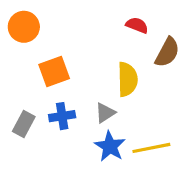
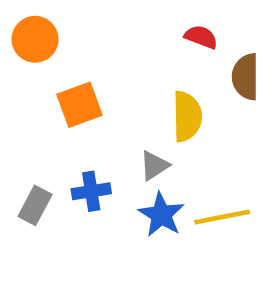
brown semicircle: (167, 52) -> (246, 77), turned 152
blue cross: (62, 116) -> (91, 191), moved
gray rectangle: (24, 124) -> (35, 205), moved

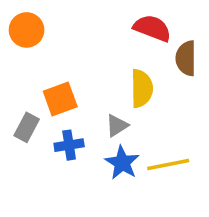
red semicircle: (201, 37) -> (152, 28), size x1.5
orange square: (80, 105) -> (60, 99), moved
gray rectangle: (35, 205) -> (27, 127), moved

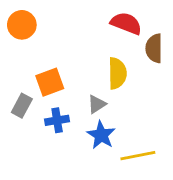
yellow line: (168, 165) -> (138, 156), moved

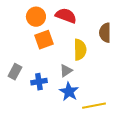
red semicircle: (126, 23) -> (66, 16), moved
orange circle: (22, 25) -> (36, 17), moved
orange square: (50, 82) -> (44, 40), moved

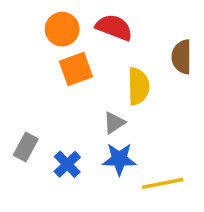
gray rectangle: (15, 72) -> (26, 147), moved
blue cross: (39, 82) -> (67, 164), moved, turned -35
blue star: (69, 92) -> (119, 159), turned -30

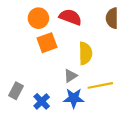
brown semicircle: (182, 57) -> (112, 18), moved
yellow line: (163, 183) -> (100, 85), moved

